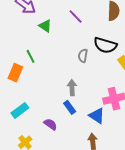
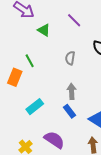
gray semicircle: (83, 56) -> (70, 58), moved
cyan rectangle: (20, 110) -> (35, 107), moved
purple semicircle: (50, 124) -> (54, 140), moved, size x1.5

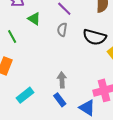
gray semicircle: (70, 58) -> (62, 30), moved
green line: (30, 61) -> (12, 36), moved

